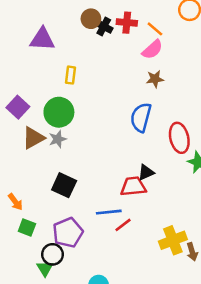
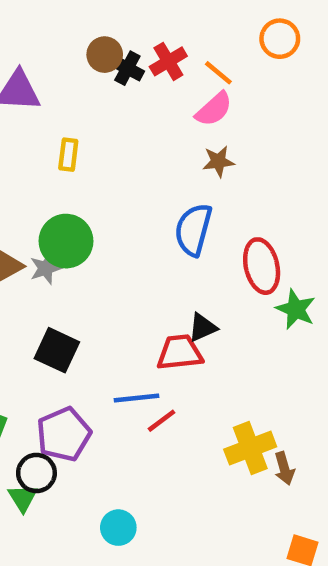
red cross: (127, 23) -> (168, 61), turned -36
green circle: (59, 112) -> (66, 241), moved

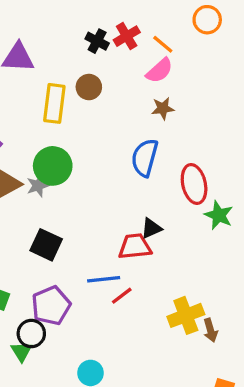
brown circle: (105, 55) -> (89, 87), moved
yellow rectangle: (68, 155) -> (54, 103), size x1.6

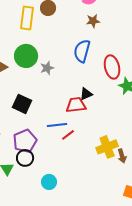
gray star: (38, 186) -> (47, 68), moved
black circle: (31, 334) -> (25, 158), moved

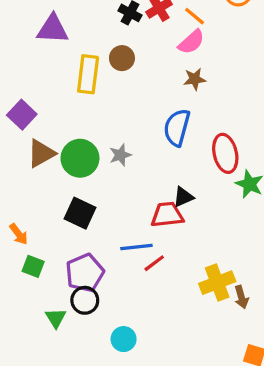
green circle: (26, 56) -> (80, 158), moved

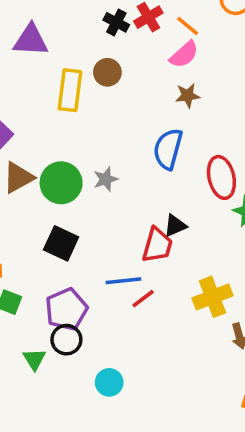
red trapezoid: (167, 215) -> (157, 245), turned 112
yellow cross: (217, 283) -> (213, 297), moved

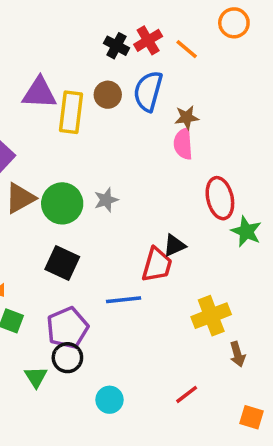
purple triangle: (31, 40) -> (39, 93), moved
pink semicircle: (184, 54) -> (183, 144), moved, turned 128
blue semicircle: (168, 149) -> (148, 91), moved
red line: (143, 299) -> (187, 394), moved

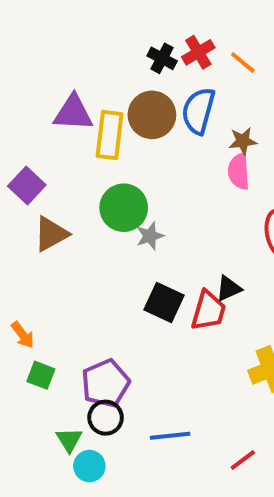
brown circle: (108, 95) -> (152, 115), size x1.5
green circle: (62, 203) -> (124, 208), moved
black square: (62, 263) -> (164, 303), moved
blue line: (124, 300) -> (170, 436), moved
cyan circle: (110, 400) -> (89, 466), moved

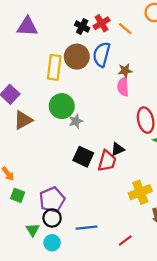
purple triangle: (73, 113) -> (27, 27), moved
cyan circle: (89, 466) -> (52, 243), moved

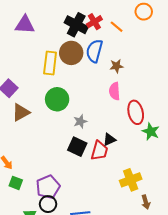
black cross: (82, 27) -> (76, 25), size x1.6
pink semicircle: (123, 87) -> (115, 91), moved
gray star: (76, 121) -> (80, 121), moved

